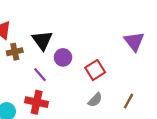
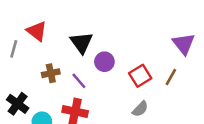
brown cross: (15, 52) -> (51, 73), moved
brown line: (128, 101) -> (171, 77), moved

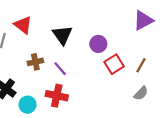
purple triangle: (184, 44) -> (143, 20), moved, turned 40
purple circle: (104, 62) -> (98, 44), moved
gray semicircle: (140, 109) -> (141, 93), moved

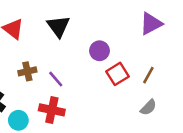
black triangle: (62, 35) -> (58, 26), moved

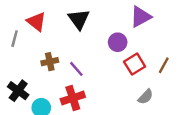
purple triangle: (151, 24) -> (141, 17), moved
gray semicircle: (148, 107) -> (146, 97), moved
red cross: (52, 110) -> (73, 98), turned -30

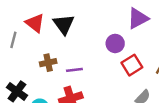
black triangle: (79, 19) -> (64, 24), moved
purple line: (76, 69) -> (74, 70), turned -56

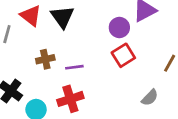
purple circle: (115, 43) -> (119, 27), moved
red square: (132, 65) -> (123, 55), moved

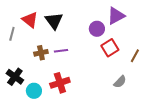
red square: (123, 55) -> (110, 48), moved
purple line: (74, 67) -> (61, 51), moved

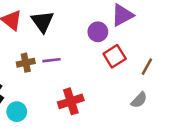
gray semicircle: (120, 82) -> (139, 100), moved
red cross: (60, 83) -> (71, 101), moved

